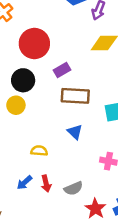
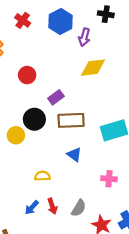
red circle: (34, 44) -> (27, 75), size x0.6
black circle: (23, 80) -> (34, 119), moved
gray semicircle: (73, 188) -> (79, 208), turned -30

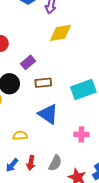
brown rectangle: (71, 120) -> (43, 83), size x0.7
blue triangle: (74, 155) -> (48, 114), size x1.5
red arrow: (52, 206) -> (31, 163), turned 32

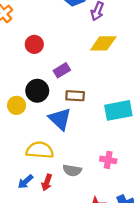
blue triangle: (48, 114) -> (60, 119), moved
yellow semicircle: (20, 136) -> (40, 150), size x1.6
gray semicircle: (55, 163) -> (72, 170), moved, turned 63

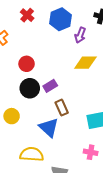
black circle: (37, 91) -> (30, 88), moved
brown rectangle: (75, 96) -> (62, 108), turned 63
pink cross: (108, 160) -> (91, 152), moved

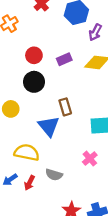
purple rectangle: (50, 86) -> (64, 59), moved
pink cross: (91, 152) -> (90, 159), turned 32

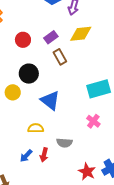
black circle: (34, 82) -> (29, 74), moved
brown rectangle: (65, 107) -> (60, 57), moved
yellow semicircle: (27, 152) -> (36, 128), size x0.7

